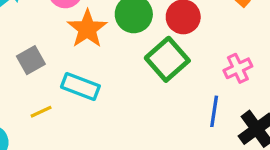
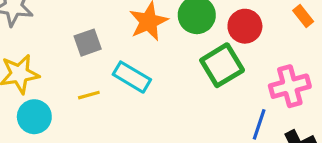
pink cross: (238, 68) -> (290, 86), size x1.4

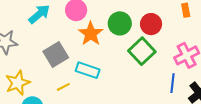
orange rectangle: (303, 16) -> (186, 10), turned 40
gray square: (88, 43) -> (56, 55), size x1.4

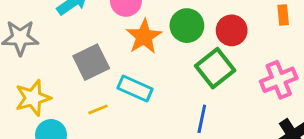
blue line: (173, 83) -> (202, 119), moved

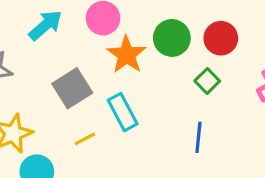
green square: (215, 68) -> (207, 81), size x0.6
cyan rectangle: (135, 89) -> (123, 112), turned 44

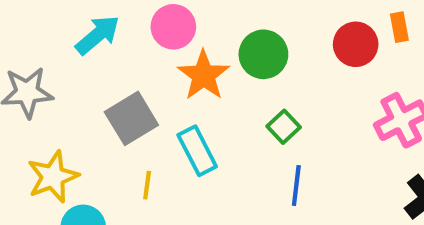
red circle: (221, 38) -> (356, 44), moved
green square: (207, 81) -> (284, 127), moved
yellow line: (85, 139) -> (147, 185), turned -55

